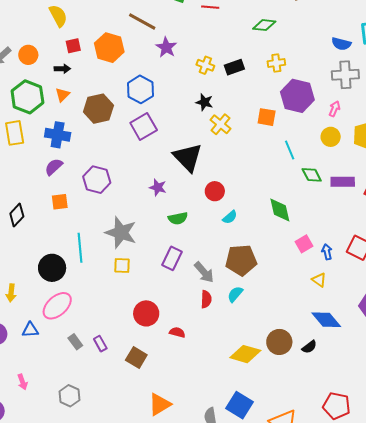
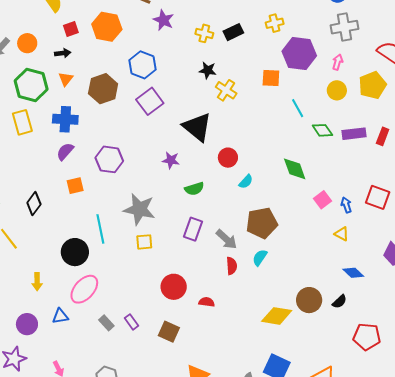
blue diamond: (326, 320) -> (353, 273), size x0.7
red pentagon: (337, 406) -> (367, 337), moved

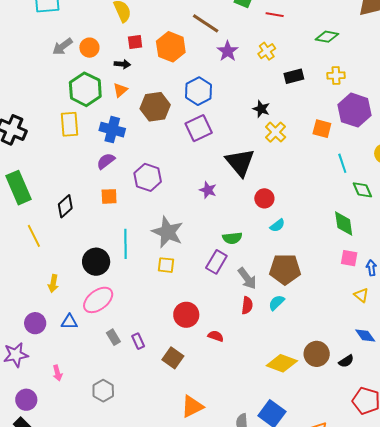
yellow cross: (204, 33) -> (267, 51), moved, turned 30
green diamond: (295, 169) -> (344, 224), moved
green semicircle: (194, 189) -> (232, 238), moved
pink square: (323, 200) -> (349, 258), turned 36

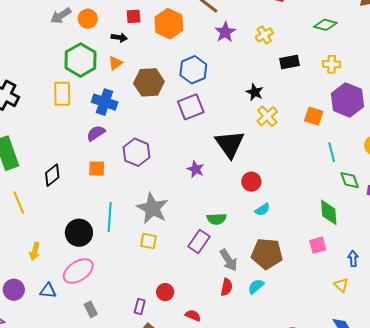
pink square: (349, 258) -> (318, 245), moved, turned -30
red circle: (186, 315) -> (165, 292), size x0.7
purple rectangle: (138, 341) -> (140, 306), moved, turned 35

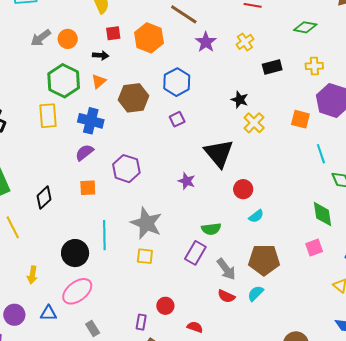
purple square: (191, 107) -> (177, 119), size x0.6
red semicircle: (227, 287) -> (226, 296), turned 108

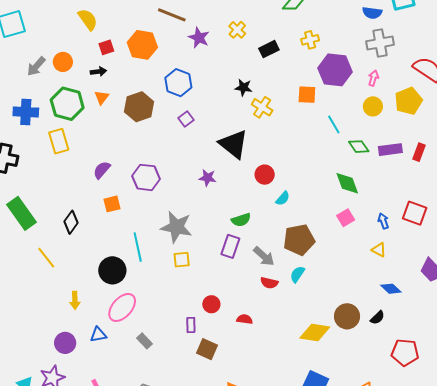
blue cross: (91, 121) -> (26, 112), moved

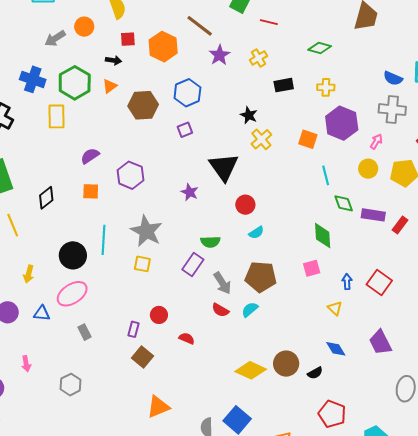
orange circle: (63, 62) -> (84, 27), moved

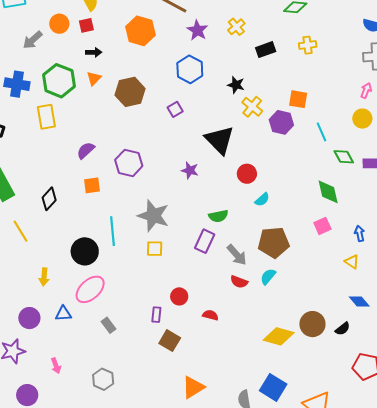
red square: (128, 39) -> (86, 25), moved
blue hexagon: (187, 93) -> (190, 69), moved
purple hexagon: (342, 123) -> (281, 122), moved, size x0.7

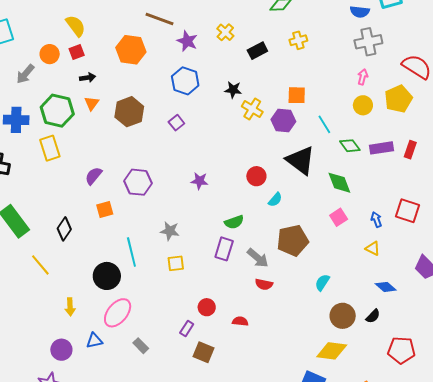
black triangle: (220, 140) -> (301, 160), moved
gray star: (153, 216) -> (170, 231), size x0.6
cyan semicircle: (268, 277) -> (322, 282), moved
purple rectangle: (156, 315) -> (187, 329), turned 35
yellow diamond: (279, 336) -> (332, 351), moved

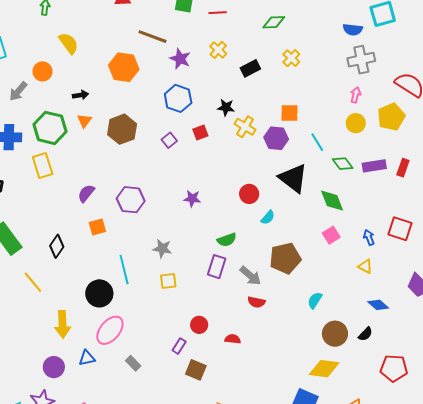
yellow cross: (298, 40) -> (291, 58), turned -30
red square: (77, 52) -> (200, 133), moved
yellow arrow: (70, 307) -> (63, 324), size x1.5

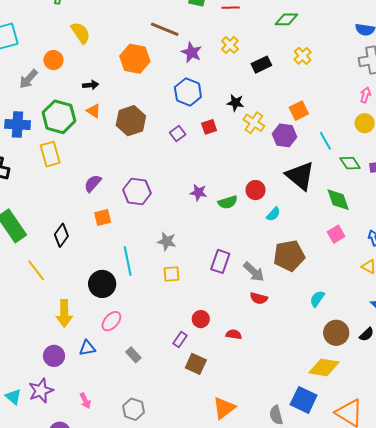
orange square: (289, 113) -> (299, 111), turned -30
orange triangle: (84, 121) -> (93, 111), turned -35
green semicircle: (227, 240) -> (228, 202), moved
pink ellipse: (110, 330) -> (111, 321), size x0.7

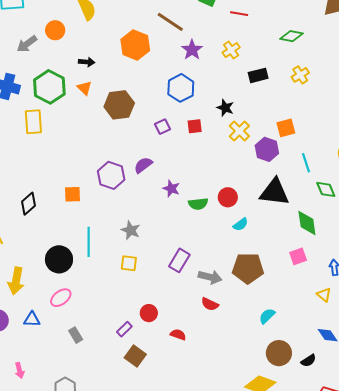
black triangle: (300, 176) -> (274, 192), turned -44
purple semicircle: (93, 183) -> (143, 165), moved
gray arrow: (254, 272) -> (210, 277), turned -40

